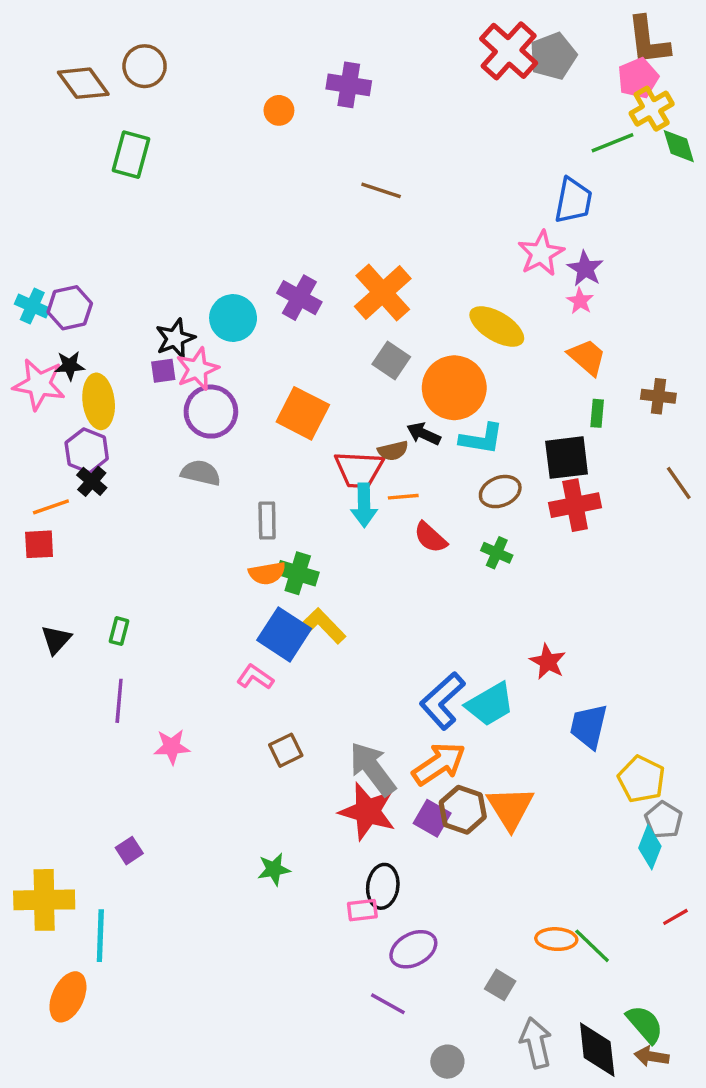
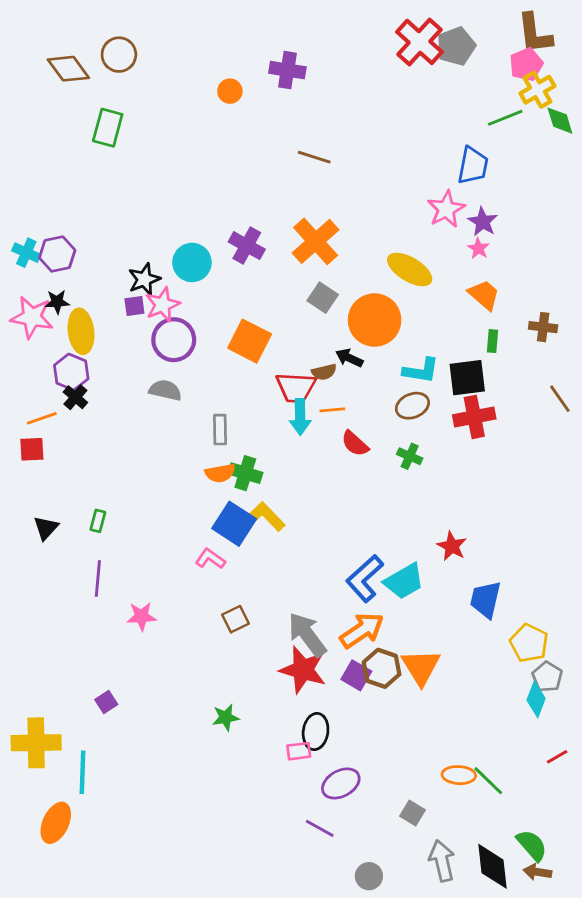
cyan L-shape: (481, 439) -> (421, 371), moved

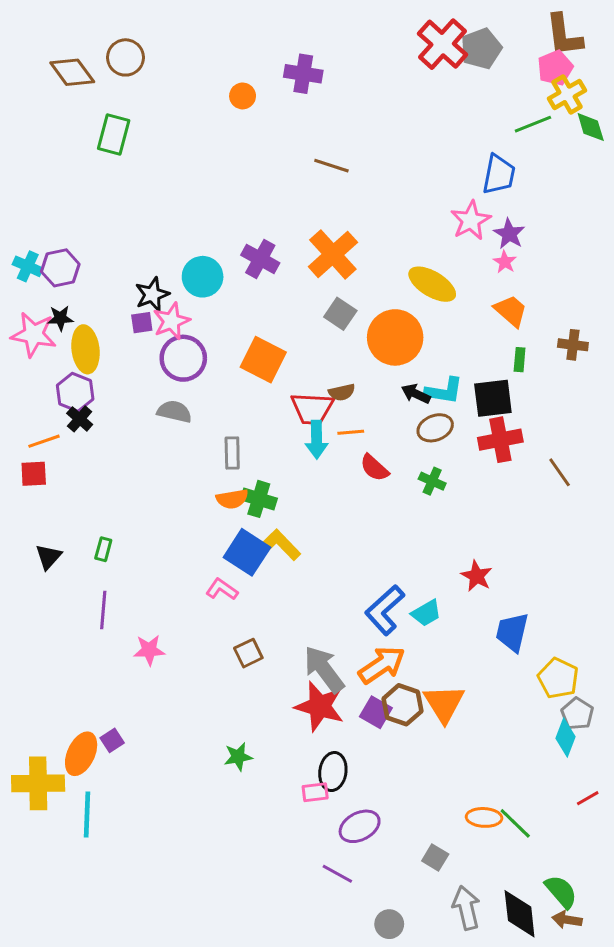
black arrow: (349, 358) -> (416, 394), moved
brown line: (560, 399) -> (560, 472), moved
cyan trapezoid: (404, 581) -> (426, 613), size x0.7
orange ellipse: (56, 823) -> (81, 754), moved

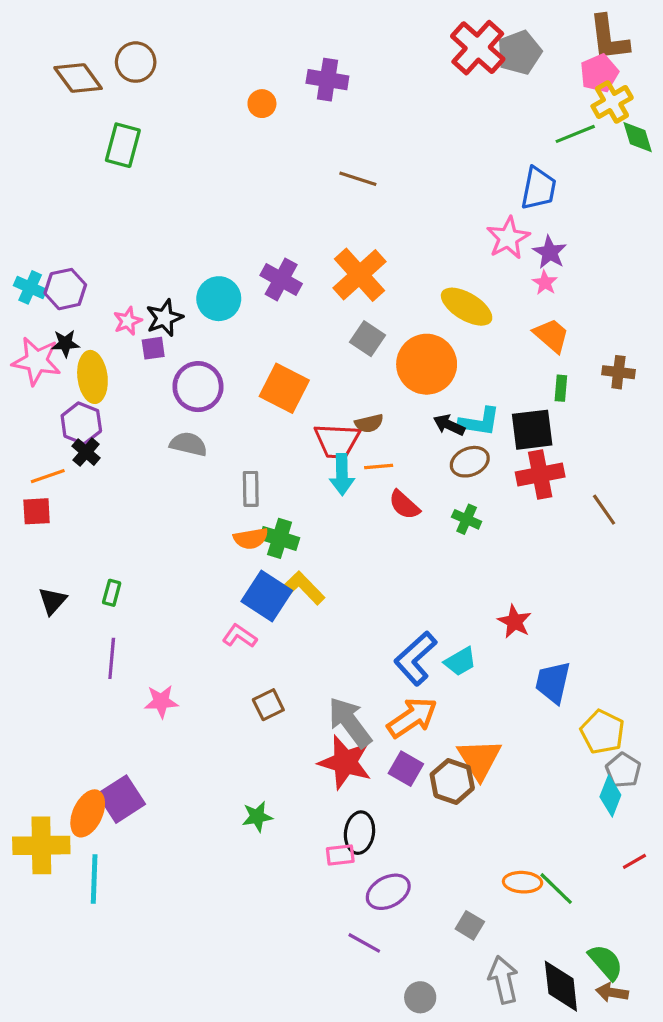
pink star: (171, 321) -> (128, 321), moved, size x0.7
brown hexagon: (403, 705) -> (452, 781), moved
purple square: (112, 740) -> (121, 799), size x1.8

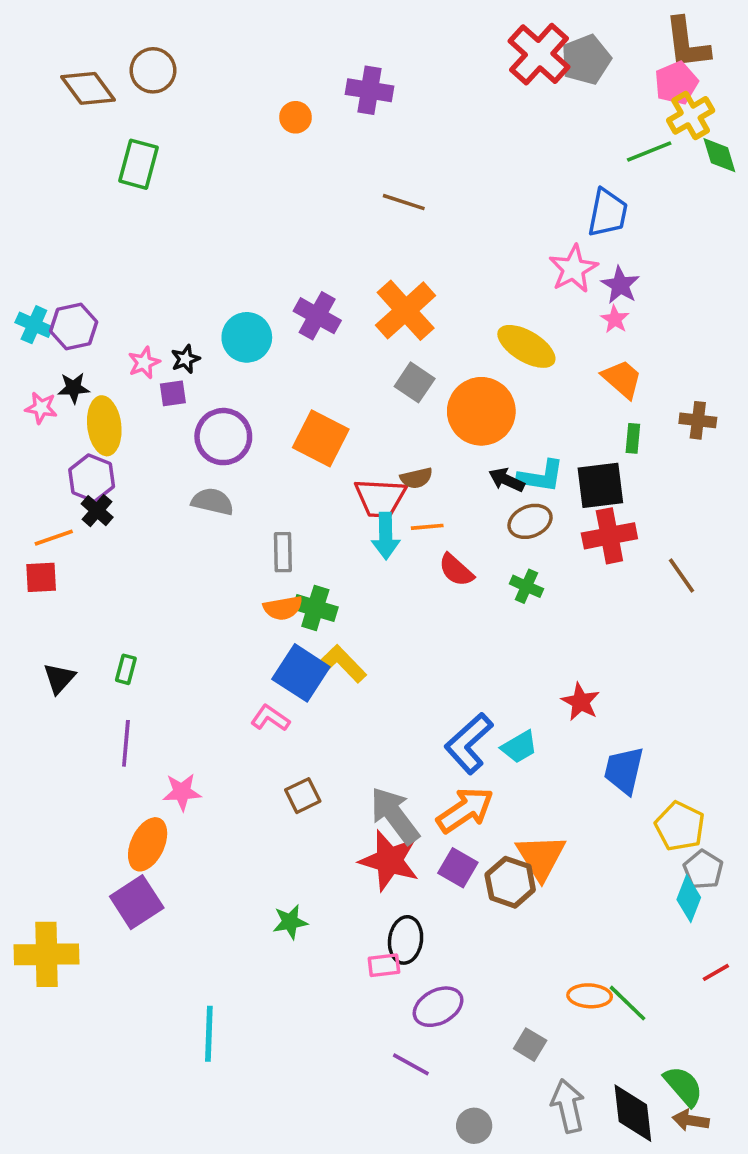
black star: (164, 318) -> (185, 359), size x0.7
pink star: (37, 361) -> (41, 408), size x0.6
orange ellipse: (88, 813) -> (148, 844), moved
cyan line: (94, 879) -> (209, 1034), moved

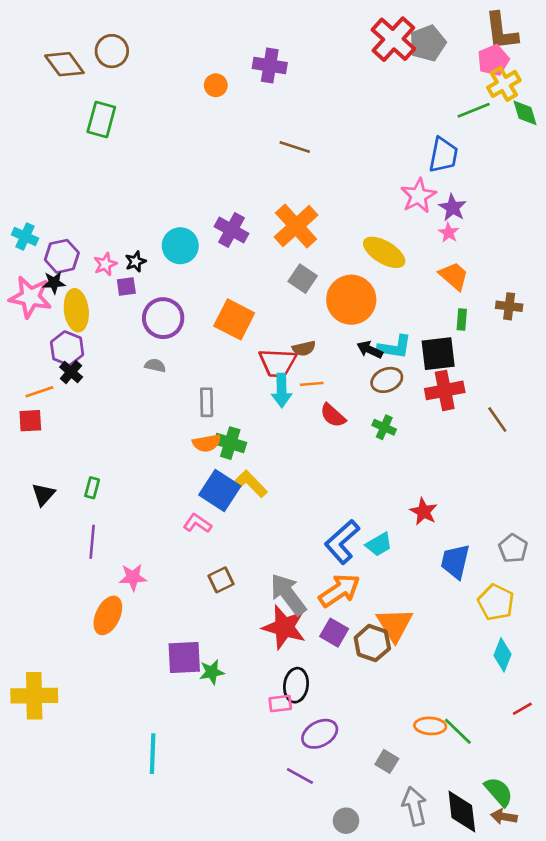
purple hexagon: (74, 327) -> (62, 256), moved
pink star: (41, 408) -> (30, 297), size x1.8
gray semicircle: (213, 502) -> (155, 365), size x0.7
gray pentagon: (703, 870) -> (513, 548), moved
purple square: (137, 902) -> (184, 658), moved, turned 30

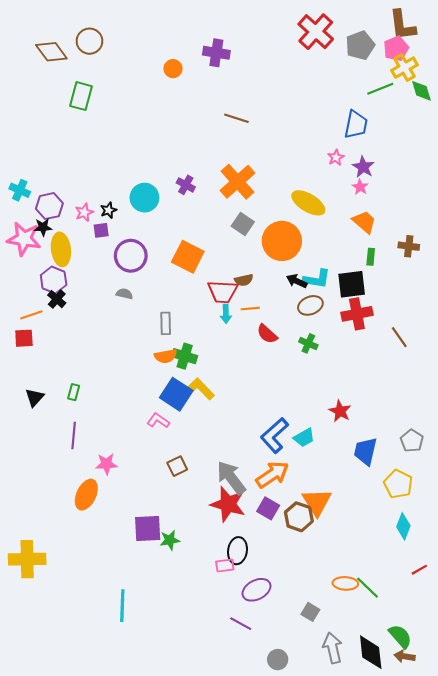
gray pentagon: (428, 43) -> (360, 45), moved
pink star: (418, 196) -> (336, 157), size x0.6
purple cross: (232, 230) -> (186, 185), size x0.7
cyan arrow: (282, 390) -> (226, 314), size x0.7

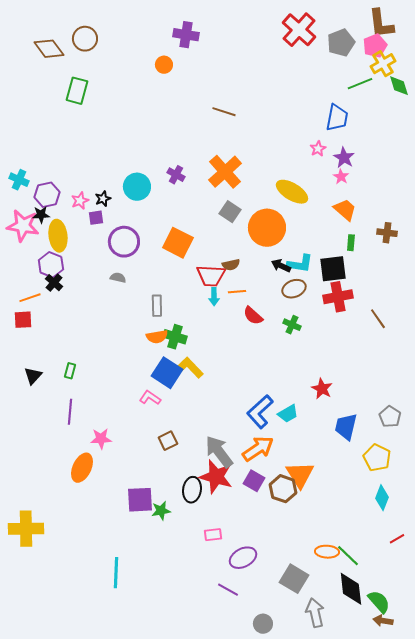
purple cross: (216, 53) -> (186, 35), moved
black ellipse: (237, 551) -> (192, 490), moved
gray square: (310, 612) -> (294, 579), size x1.6
black diamond: (371, 652) -> (351, 589), moved

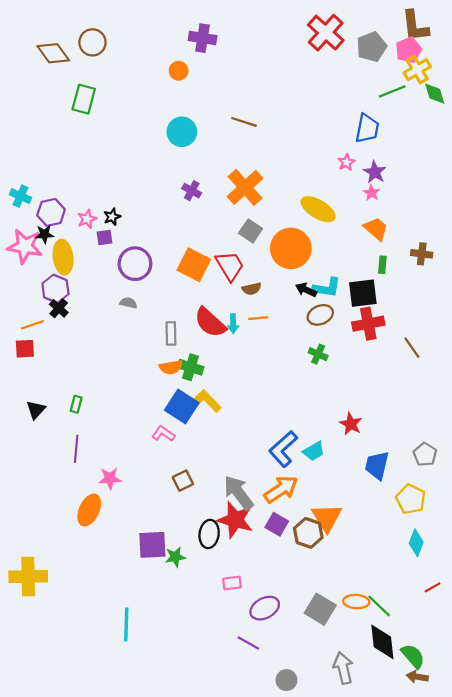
cyan circle: (137, 187) -> (182, 132), moved
red trapezoid: (211, 276) -> (230, 266), moved, turned -124
red semicircle: (253, 316) -> (210, 323), moved, size x1.5
gray square: (294, 579) -> (320, 609), moved

